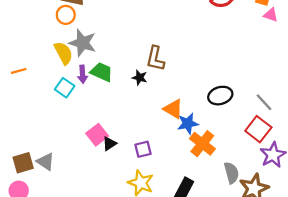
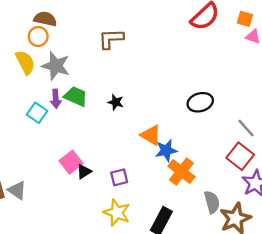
yellow semicircle: (63, 53) -> (25, 62), moved
brown L-shape: (155, 59) -> (111, 39), moved, turned 75
black ellipse: (220, 96) -> (200, 102), moved

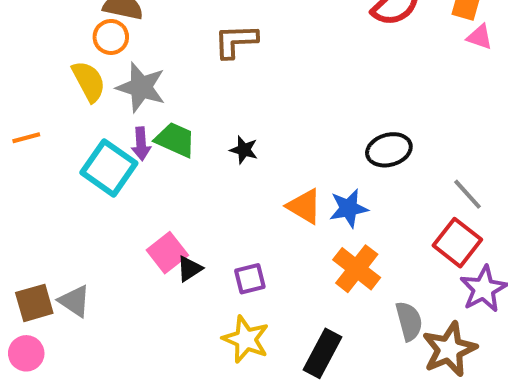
cyan square: (37, 113) -> (109, 168), size x1.5
blue star: (166, 150) -> (349, 208), moved

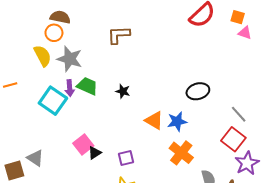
gray triangle: (75, 301) -> (35, 158), moved

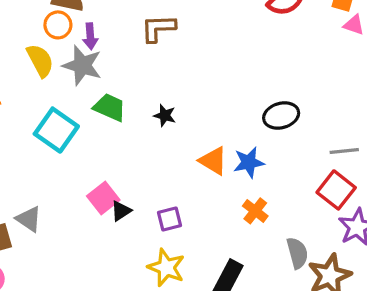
purple arrow: (70, 88) -> (90, 36), moved
gray line: (239, 114) -> (344, 151), turned -54
orange cross: (181, 153) -> (255, 211), size x0.7

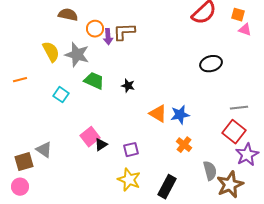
orange circle: (58, 25) -> (95, 29), moved
purple arrow: (90, 36) -> (108, 37), moved
black ellipse: (281, 115) -> (211, 64), moved
cyan square: (56, 130) -> (61, 95), size x0.6

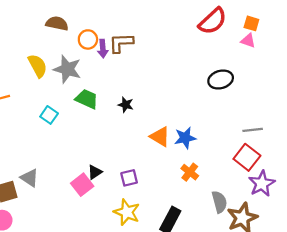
pink triangle: (245, 30) -> (248, 41), moved
pink square: (90, 137) -> (82, 185), moved

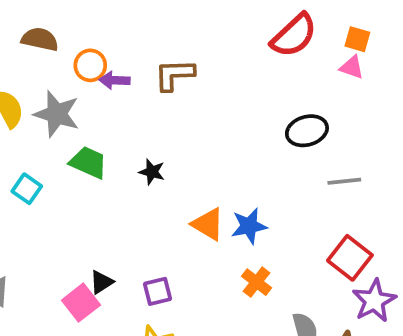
brown L-shape: (121, 43) -> (174, 75), moved
purple arrow: (103, 49) -> (115, 80), turned 96
gray line: (253, 130) -> (344, 181), moved

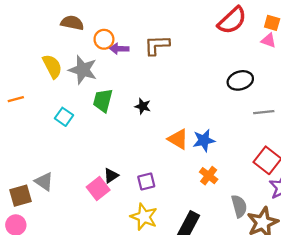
green trapezoid: (88, 163) -> (103, 100), turned -100

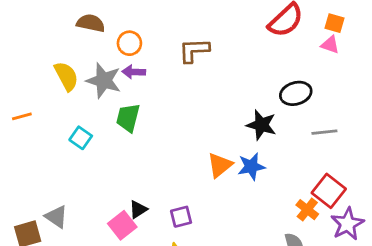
purple arrow: (119, 49) -> (134, 72), moved
black star: (143, 106) -> (261, 125), moved, size x1.5
orange triangle: (178, 139) -> (220, 165), turned 50
orange cross: (209, 176) -> (307, 210), moved

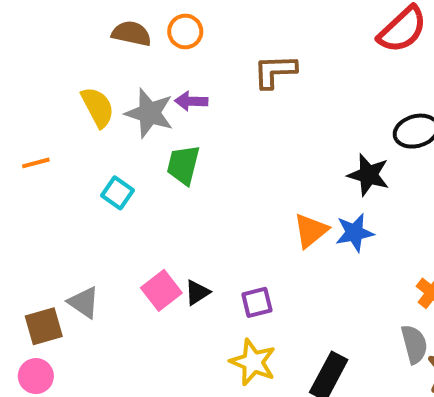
orange circle: (129, 43) -> (185, 31), moved
pink square: (122, 225) -> (161, 290), moved

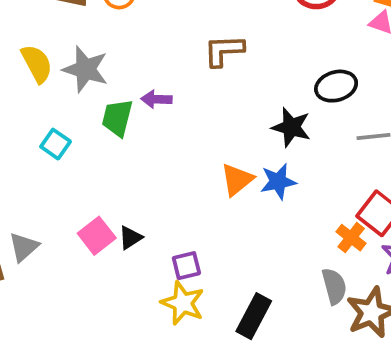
brown L-shape: (275, 71) -> (224, 51), moved
purple arrow: (191, 101) -> (157, 99), moved
gray triangle: (84, 302) -> (24, 247), turned 44
purple square: (257, 302) -> (186, 266), moved

